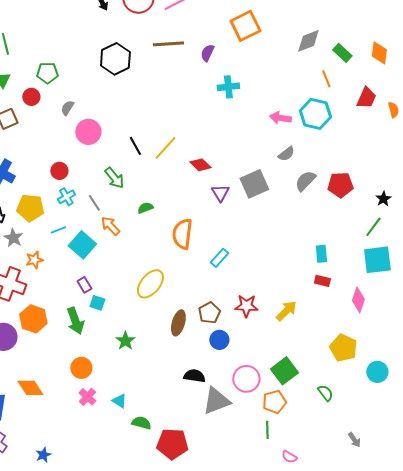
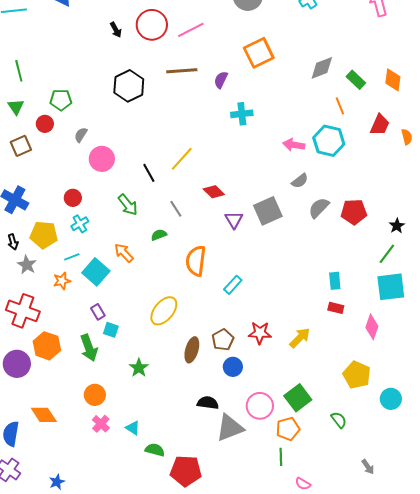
yellow line: (165, 148) -> (182, 159), moved
gray line: (94, 203) -> (176, 209), moved
orange star: (34, 260) -> (62, 281), moved

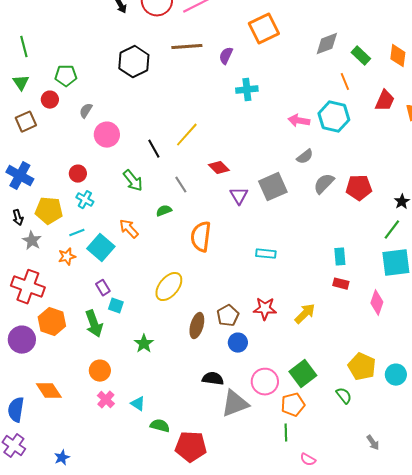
cyan cross: (80, 224) -> (85, 200), turned -30
cyan rectangle: (233, 285) -> (266, 254), moved, turned 54
yellow pentagon: (357, 375) -> (362, 367), moved

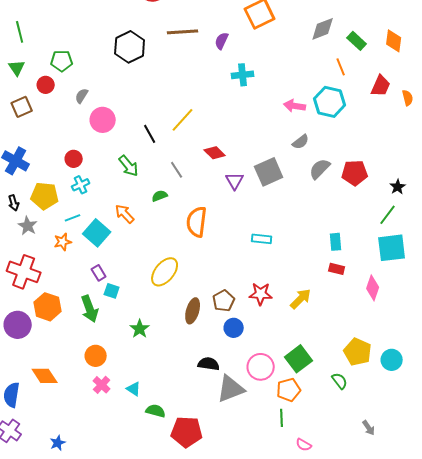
cyan cross: (85, 200) -> (81, 185), turned 36

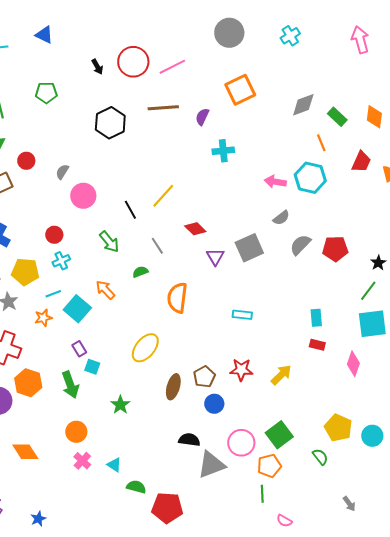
green pentagon: (62, 61) -> (46, 93), moved

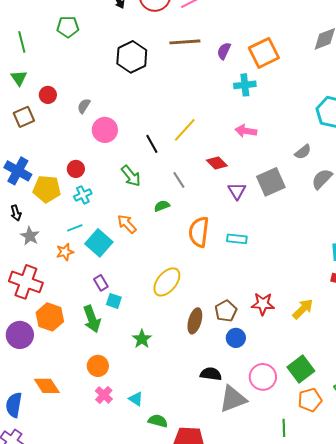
orange square: (240, 90) -> (264, 53), moved
pink arrow: (275, 182) -> (246, 131), moved
yellow pentagon: (25, 272) -> (47, 189), moved
cyan rectangle: (242, 315) -> (237, 239), moved
orange pentagon: (269, 466) -> (310, 400), moved

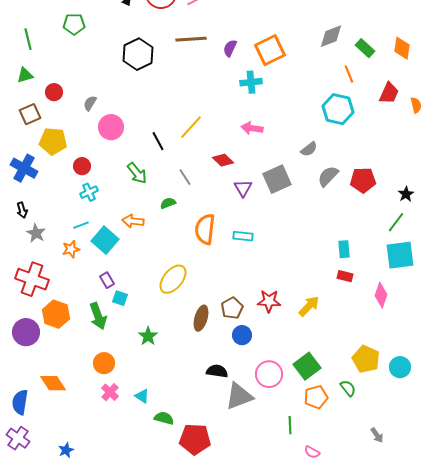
green triangle: (19, 78) -> (25, 75), turned 48
yellow pentagon: (47, 189) -> (53, 141), moved
orange arrow: (127, 224) -> (133, 221), turned -40

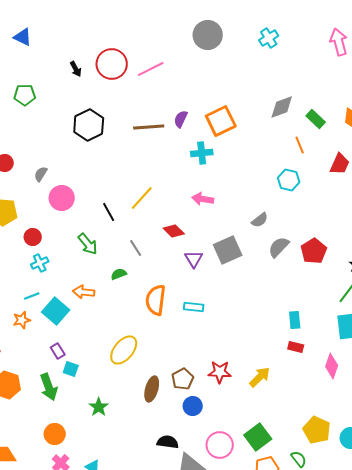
brown line: (191, 39) -> (149, 127), moved
cyan hexagon: (338, 109) -> (289, 180), size x0.7
red pentagon: (363, 180) -> (314, 251), turned -30

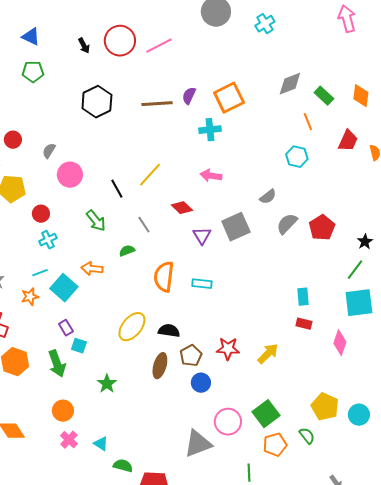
blue triangle: (23, 37) -> (31, 37), moved
cyan cross: (269, 38) -> (265, 24), moved
black semicircle: (168, 442) -> (169, 331), moved

